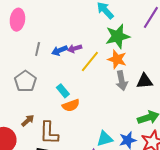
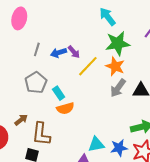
purple arrow: (75, 48) -> (74, 52), turned -120
gray pentagon: (25, 81) -> (36, 83), moved
gray arrow: (122, 81) -> (118, 88), turned 42

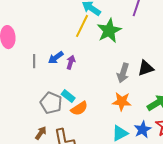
purple arrow: (74, 52) -> (71, 62), moved, turned -104
yellow line: (88, 66) -> (82, 26), moved
orange star: (115, 66) -> (122, 101), moved
gray pentagon: (36, 83) -> (51, 103), moved

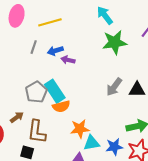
yellow line: (82, 26) -> (50, 22), moved, turned 30
purple arrow: (71, 62) -> (68, 60), turned -112
cyan rectangle: (68, 96) -> (55, 91), size x1.6
orange star: (122, 101) -> (80, 129), moved, turned -30

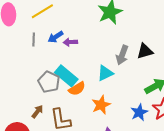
cyan triangle: (92, 143) -> (105, 73), moved

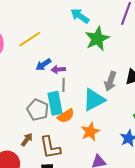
gray line: (34, 39) -> (63, 85), moved
cyan triangle: (105, 73) -> (94, 100), size x1.4
cyan rectangle: (66, 76) -> (55, 103), turned 40

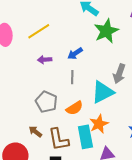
blue arrow: (43, 65) -> (75, 53), moved
purple arrow: (58, 69) -> (45, 60), moved
cyan rectangle: (55, 103) -> (85, 137), moved
brown arrow: (27, 140) -> (35, 132), turned -88

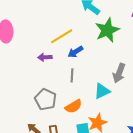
yellow line: (39, 31) -> (62, 36), moved
cyan triangle: (103, 92) -> (102, 91), size x0.7

